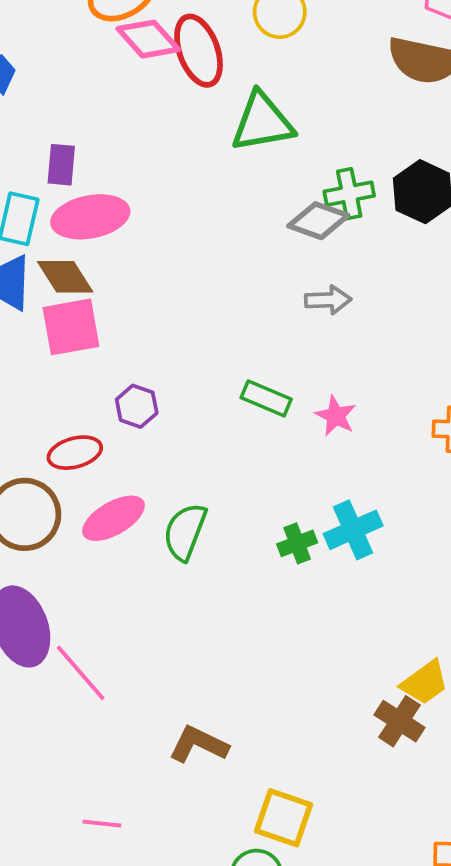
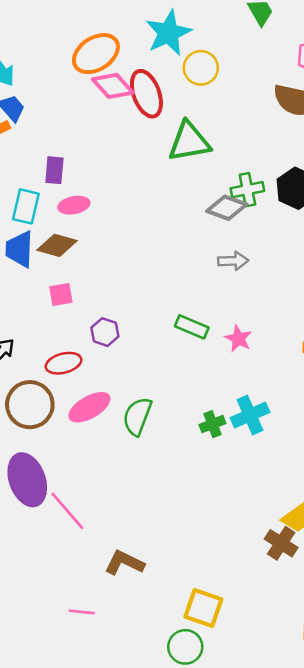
pink ellipse: (90, 217) -> (74, 205), size x0.6
brown diamond: (65, 277) -> (57, 245), turned -42
pink square: (71, 327) -> (61, 295), moved, size x0.6
brown L-shape: (199, 744) -> (124, 563), moved

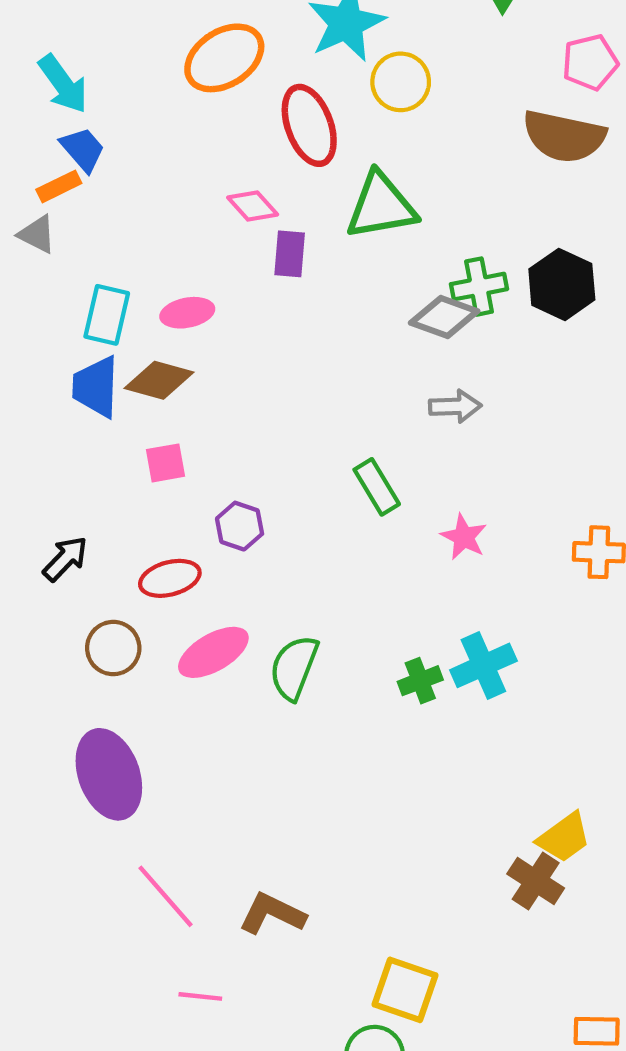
pink diamond: (113, 86) -> (253, 206), moved, size x0.7
purple rectangle: (54, 170) -> (290, 254), moved
green rectangle: (192, 327) -> (377, 487), moved, turned 36
brown circle: (30, 405) -> (113, 648), size x0.7
pink line: (67, 511) -> (165, 896), moved

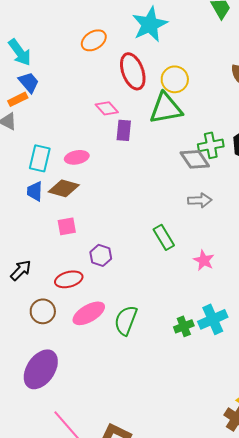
orange ellipse: (224, 58) -> (94, 40), size x0.7
yellow circle: (401, 82) -> (175, 79), moved
gray diamond: (444, 317) -> (195, 159), turned 36
blue trapezoid: (96, 387) -> (35, 191), size x0.7
purple ellipse: (109, 774) -> (41, 369), turned 54

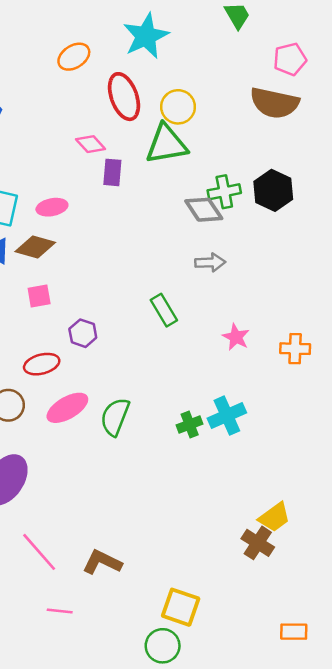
pink star: (204, 260) -> (236, 337), moved

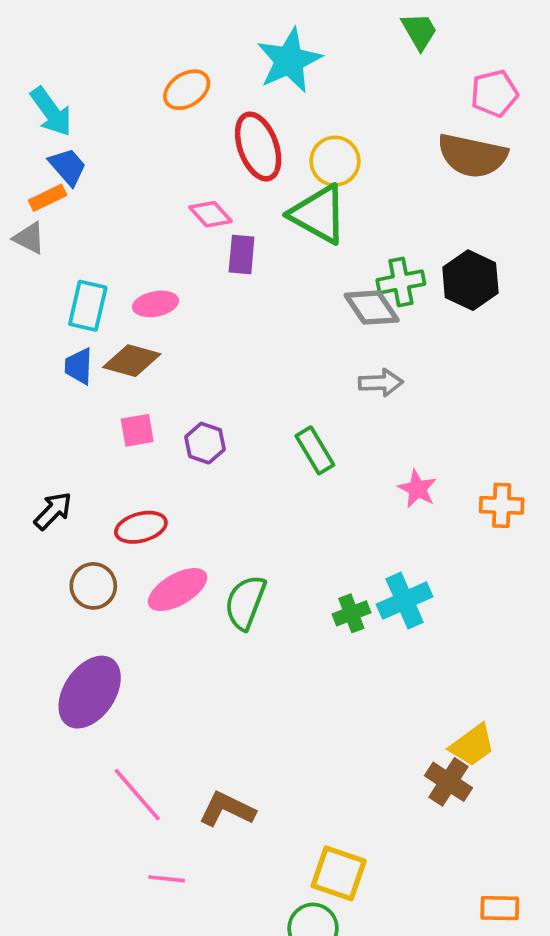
green triangle: (166, 144) -> (319, 214), turned 39
purple hexagon: (83, 333) -> (205, 443), moved

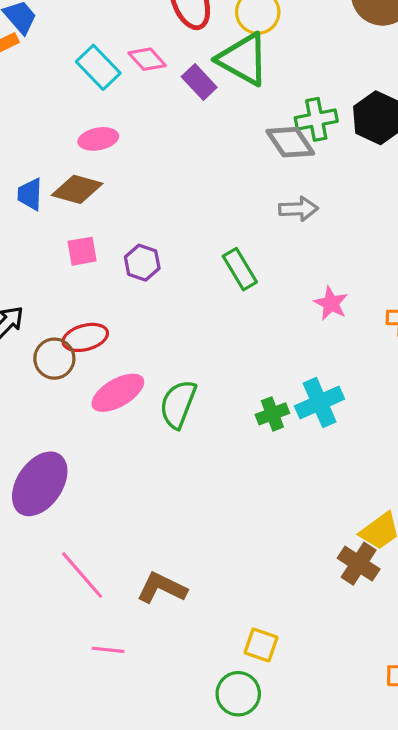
purple rectangle: (242, 254) -> (199, 82), moved, turned -48
cyan rectangle: (88, 306) -> (98, 67), moved, turned -57
brown circle: (93, 586) -> (54, 359), moved
yellow square: (339, 873) -> (261, 645), size x0.7

